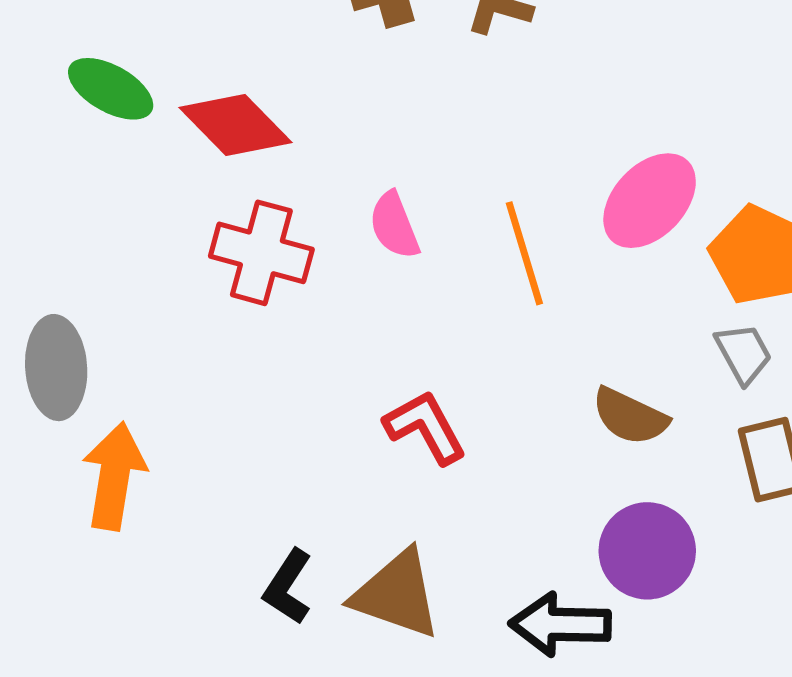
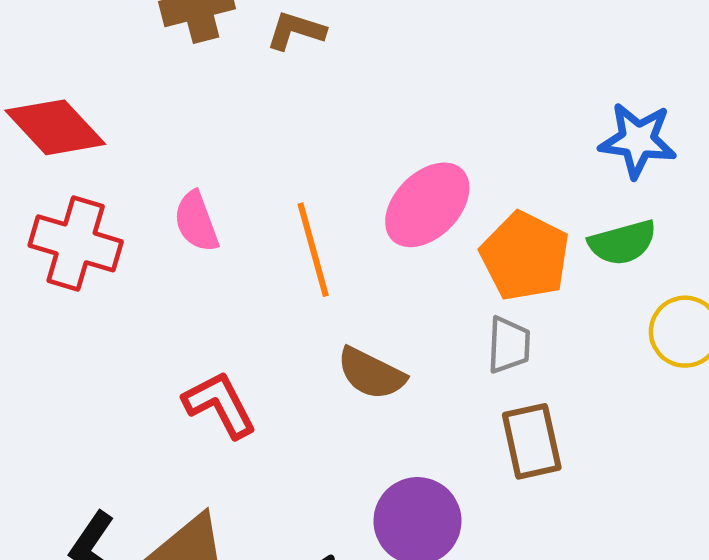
gray trapezoid: (744, 353) -> (509, 345), turned 30
brown semicircle: (630, 416) -> (371, 373), moved

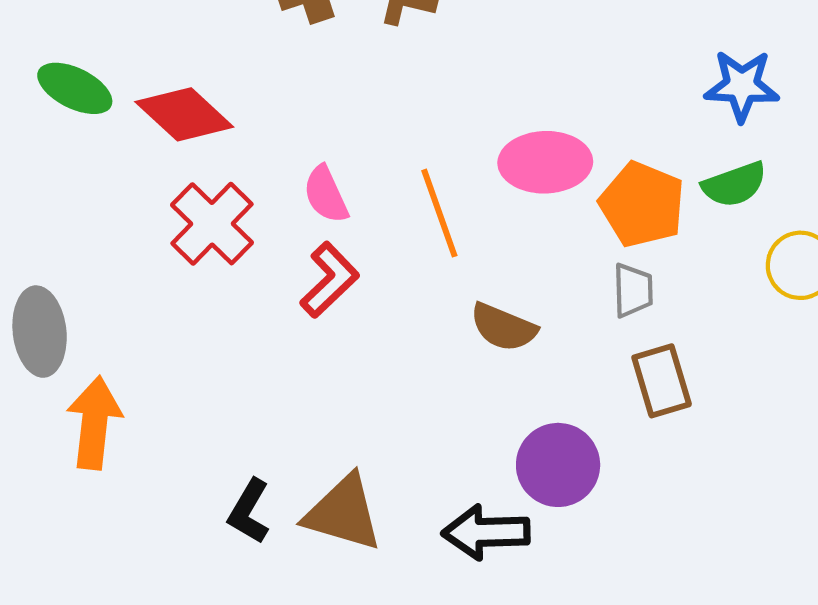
pink ellipse: (427, 205) -> (545, 162), turned 48
red cross: (76, 243) -> (212, 224), turned 32
red L-shape: (220, 404) -> (330, 280), moved, turned 78

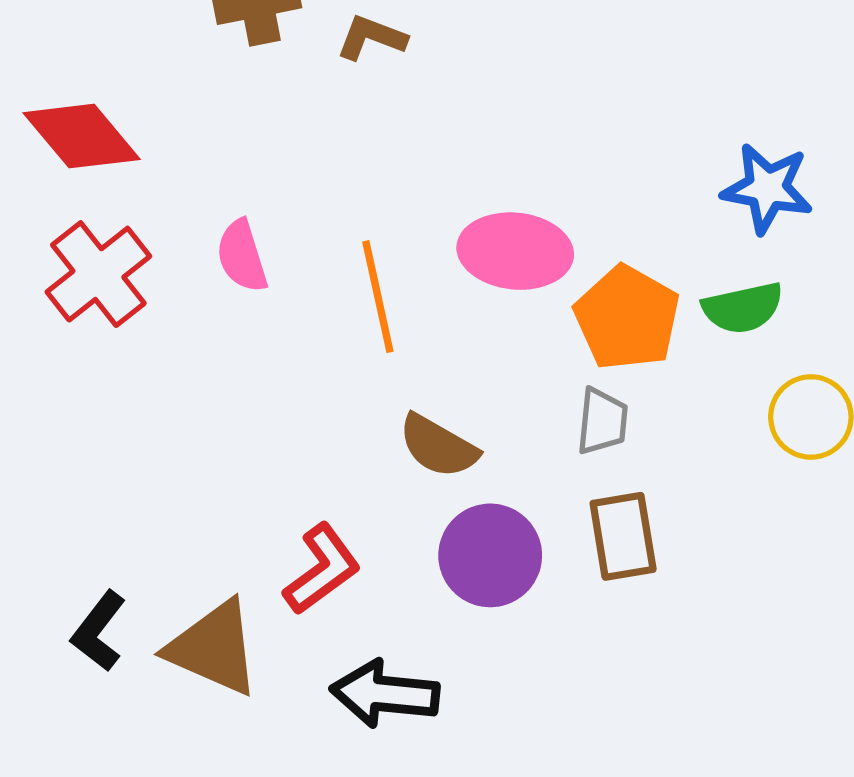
red L-shape: (330, 280) -> (322, 569), moved
purple circle: (558, 465) -> (490, 555), moved

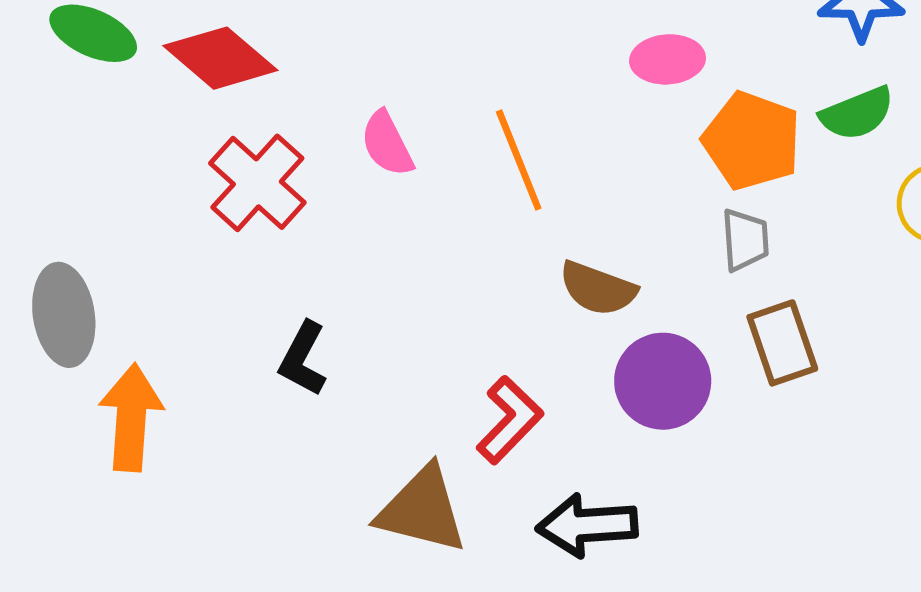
pink ellipse: (515, 251) -> (668, 59), moved, size x0.7
black L-shape: (99, 631) -> (303, 359), moved

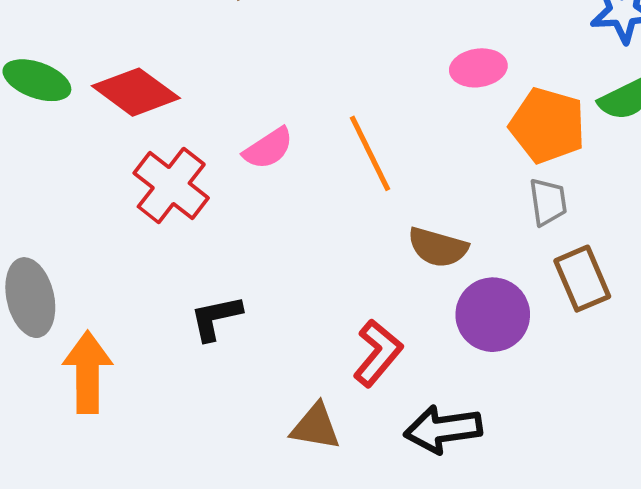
pink semicircle: (387, 144) -> (268, 148), turned -92
black L-shape: (303, 359) -> (216, 318), turned 54
brown triangle: (422, 510) -> (316, 427), size x0.7

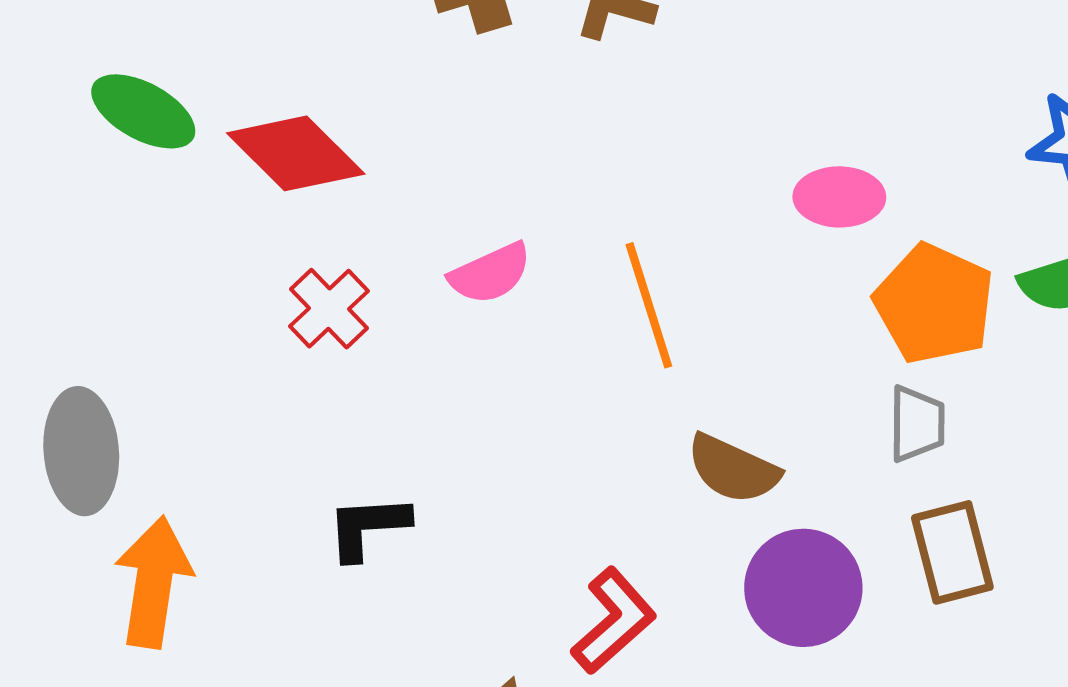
red cross: (171, 185) -> (329, 309), size x0.7

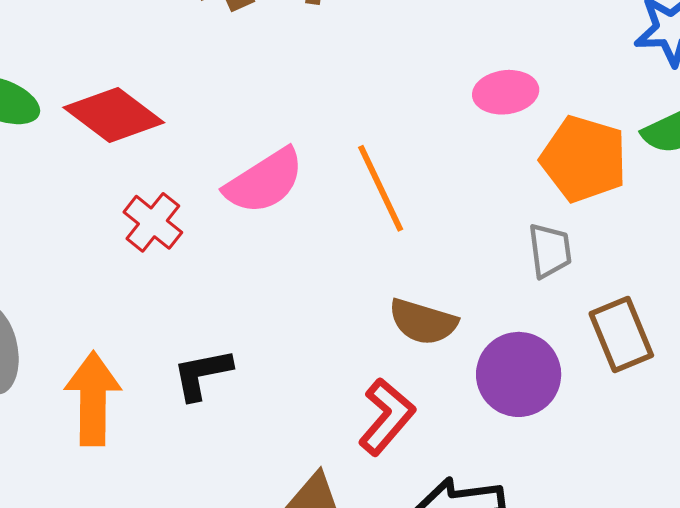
pink semicircle: (490, 273) -> (264, 181), size x1.4
gray trapezoid: (917, 424) -> (550, 251), moved
brown semicircle: (733, 469) -> (423, 322), moved
orange arrow: (153, 582) -> (93, 399), moved

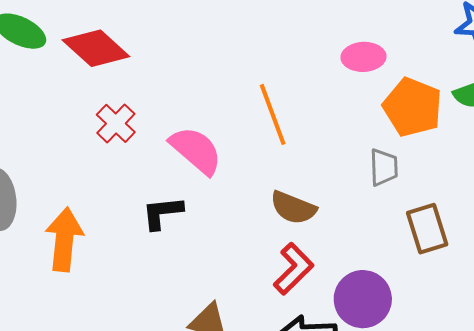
pink semicircle: (264, 181) -> (196, 150), moved, turned -112
black L-shape: (202, 374) -> (162, 213), moved
purple circle: (519, 374) -> (363, 299), moved
red L-shape: (387, 417) -> (294, 269), moved

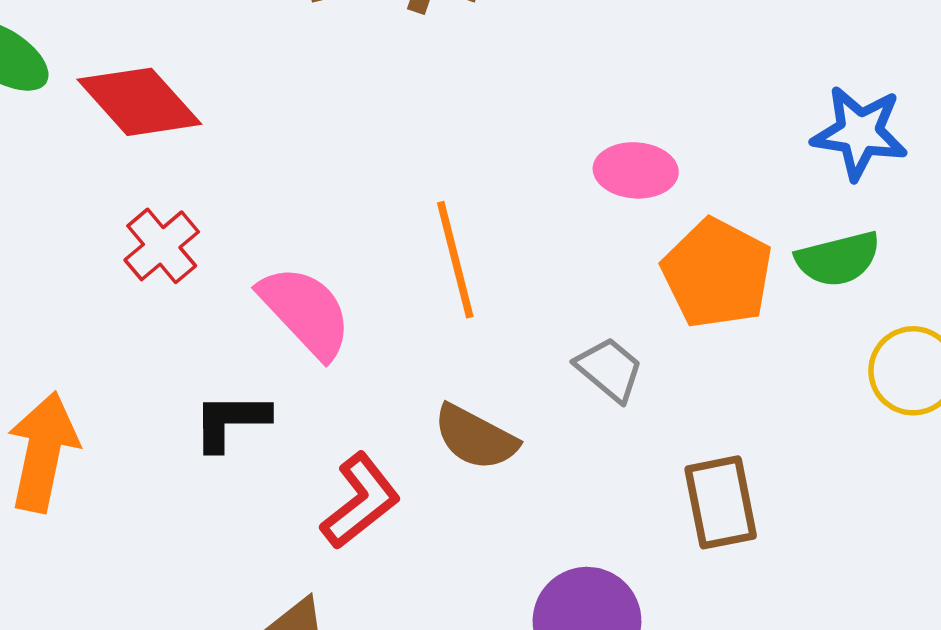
gray trapezoid: (384, 167) -> (609, 369), moved, turned -54
red L-shape: (294, 269) -> (360, 501), moved

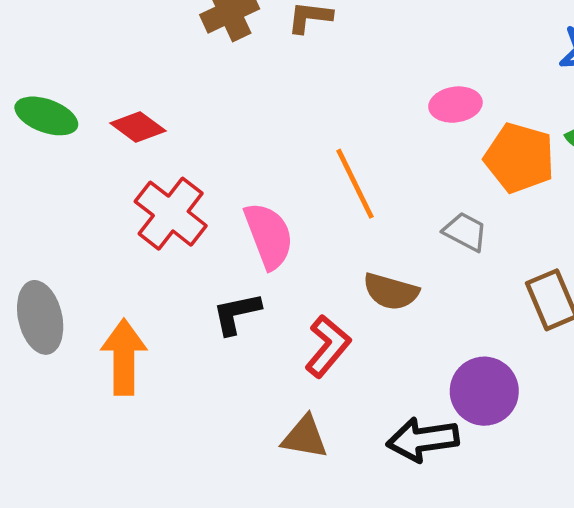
red diamond: (139, 102) -> (138, 127), size x0.7
red cross: (162, 246) -> (171, 214), size x1.5
pink semicircle: (306, 312) -> (269, 236), turned 34

